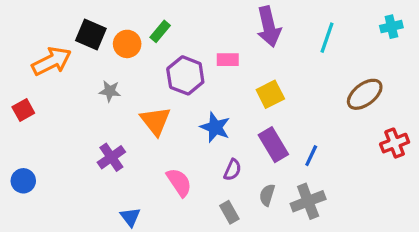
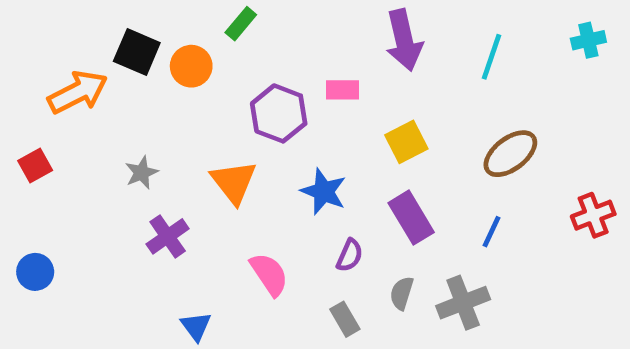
green rectangle: (160, 31) -> (241, 24), moved
gray star: (110, 91) -> (142, 173), moved, turned -30
brown ellipse: (365, 94) -> (510, 154), moved
blue line: (311, 156) -> (491, 232), moved

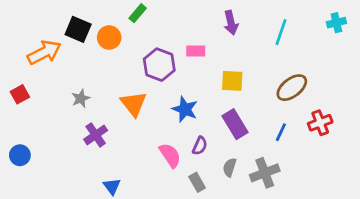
purple arrow: (404, 40) -> (231, 23), size x0.7
yellow square: (406, 142) -> (232, 81), turned 30
red cross: (593, 215) -> (320, 123), moved
pink semicircle: (269, 274) -> (170, 155), moved

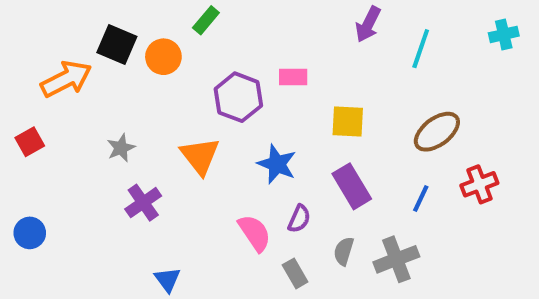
purple arrow: (231, 23) -> (368, 24), moved, turned 40

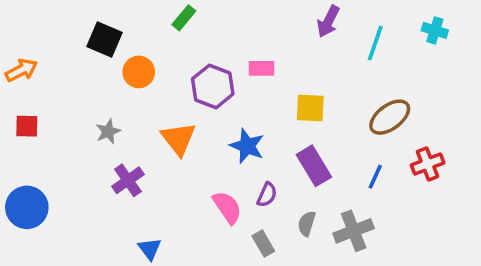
cyan cross: (504, 34) -> (435, 30), moved, turned 30
orange circle: (163, 57) -> (139, 72), moved
orange arrow: (66, 79) -> (21, 70), moved, size x0.7
red square: (30, 142) -> (27, 126), turned 30
blue circle: (30, 233) -> (27, 207), size x1.5

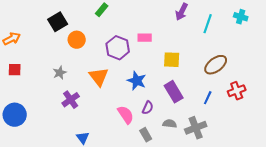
black square: (104, 39) -> (58, 22), turned 36
gray semicircle: (307, 224) -> (170, 124), turned 80

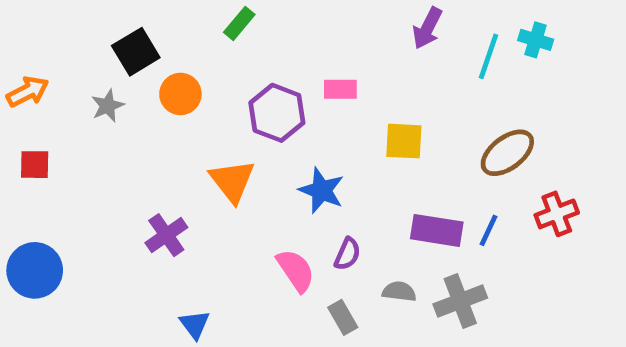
cyan cross: (241, 17) -> (536, 40), moved
gray star: (60, 73) -> (108, 106), moved
purple rectangle: (174, 92) -> (437, 230), moved, turned -50

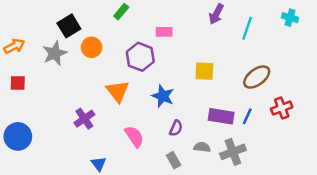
cyan cross: (536, 40) -> (290, 18), moved
pink rectangle: (340, 89) -> (164, 32), moved
gray star: (108, 106) -> (55, 53), size x1.5
pink semicircle: (296, 270) -> (134, 136), moved

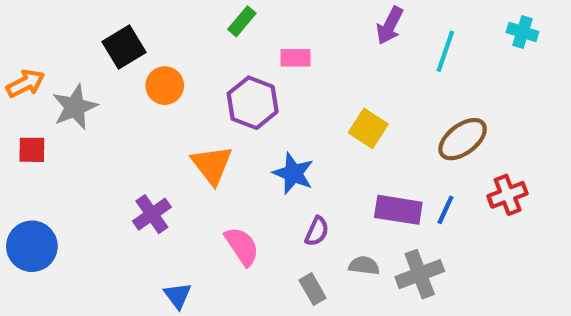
green rectangle: (121, 12) -> (242, 21), moved
gray star: (55, 53) -> (75, 107), moved
yellow square: (204, 71) -> (368, 128), turned 30

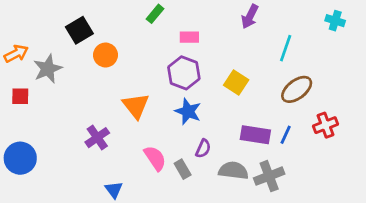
cyan line: (445, 51) -> (286, 48), moved
purple hexagon: (253, 103) -> (184, 73), moved
gray semicircle: (364, 266) -> (233, 171), size x1.5
gray rectangle: (313, 289) -> (183, 169), moved

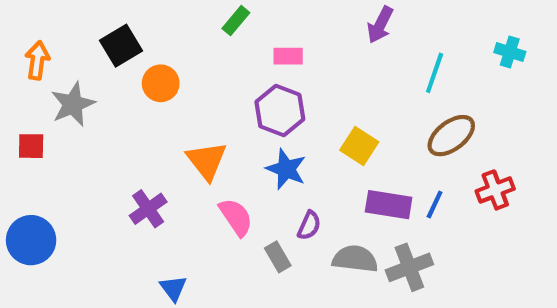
cyan cross: (335, 21) -> (510, 52), moved
orange arrow: (16, 54) -> (37, 60), moved, turned -55
yellow square: (236, 83) -> (359, 146), moved
pink semicircle: (155, 158) -> (236, 217), moved

